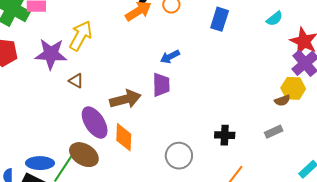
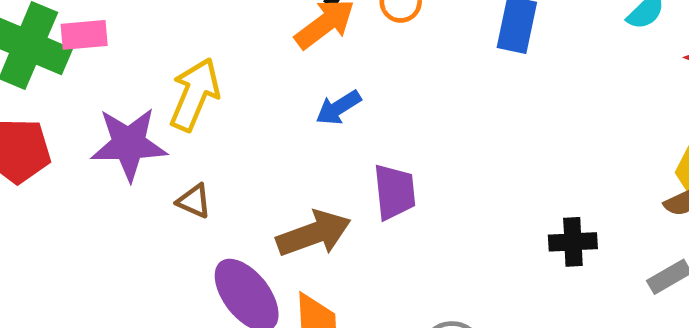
blue arrow: (170, 57) -> (338, 108), moved
black cross: (225, 135) -> (573, 242), moved

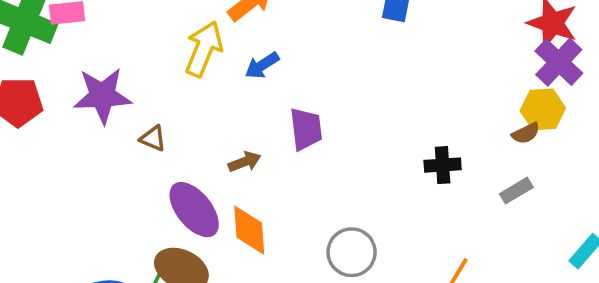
yellow arrow: (195, 94) -> (204, 49), moved
brown arrow: (314, 234) -> (245, 162), size x0.6

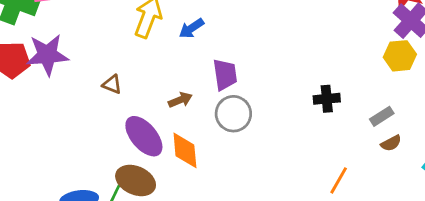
purple star: (102, 96) -> (47, 55), moved
brown semicircle: (526, 133) -> (391, 143), moved
gray circle: (352, 252) -> (233, 114), moved

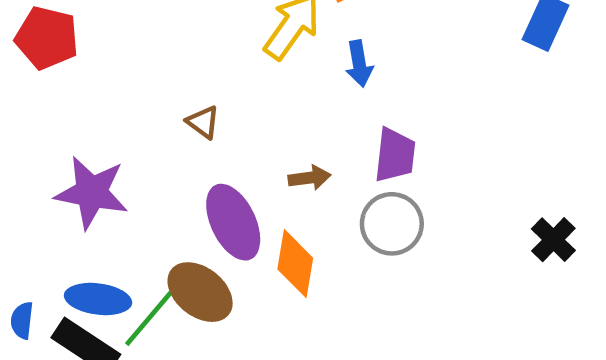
blue arrow: (191, 28) -> (359, 64), turned -80
purple star: (47, 55) -> (92, 192), moved
black cross: (327, 99) -> (553, 240), turned 35

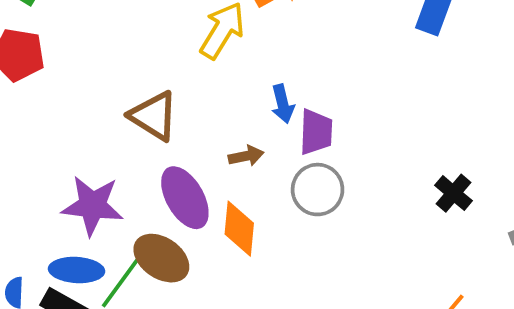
blue arrow: (359, 64) -> (283, 104), moved
brown triangle: (203, 122) -> (154, 116), size x1.8
purple star: (92, 192) -> (93, 205), moved

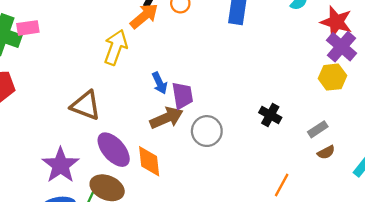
brown arrow: (246, 156) -> (166, 118), moved, size x1.6
gray circle: (318, 190) -> (207, 131), moved
purple star: (93, 205) -> (61, 165), turned -30

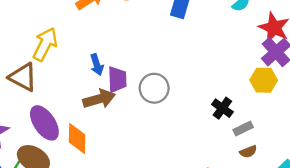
yellow arrow: (116, 47) -> (45, 44), moved
black cross: (270, 115) -> (222, 108), moved
gray circle: (207, 131) -> (154, 88), moved

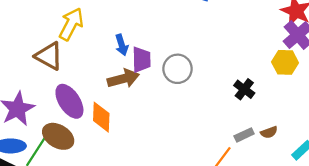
gray rectangle: (243, 129) -> (244, 135), moved

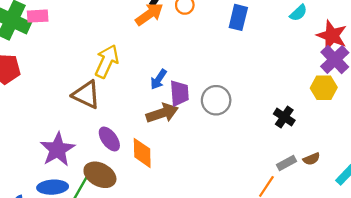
blue arrow: (122, 45) -> (159, 79), turned 54
purple ellipse: (69, 101) -> (109, 139), size x0.7

